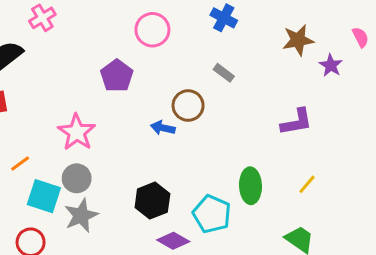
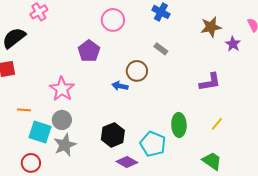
orange line: (20, 163) -> (24, 110), turned 40

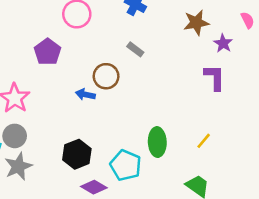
purple L-shape: (210, 82) -> (215, 77), moved, turned -80

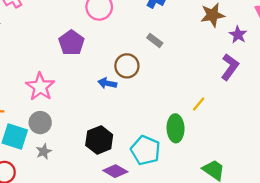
purple L-shape: (215, 77) -> (230, 67), turned 36
yellow line: (204, 141) -> (199, 104), moved
gray star: (18, 166) -> (44, 151), size x0.6

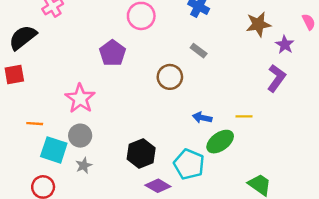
blue arrow: (107, 83) -> (202, 118), moved
yellow line: (199, 104) -> (244, 116), turned 49
green ellipse: (176, 128) -> (220, 142), turned 56

